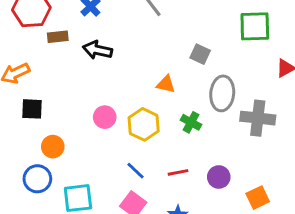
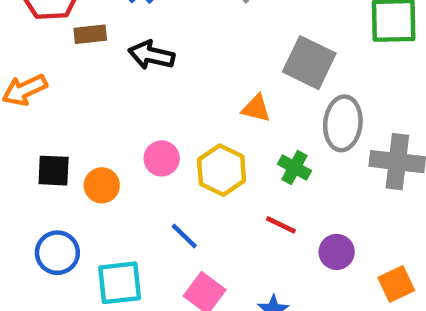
gray square: (200, 54) -> (309, 63), size x1.6
black square: (32, 109) -> (54, 171), moved
orange circle: (53, 147) -> (102, 185), moved
blue line: (136, 171) -> (184, 236), moved
red line: (178, 172) -> (281, 225), moved, turned 36

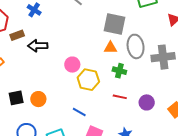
black arrow: (151, 55) -> (38, 46), moved
orange triangle: (256, 108) -> (110, 48), moved
pink circle: (162, 158) -> (72, 65), moved

